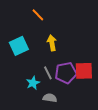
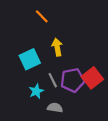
cyan square: (19, 46) -> (30, 59), moved
red square: (84, 71) -> (92, 78), turned -36

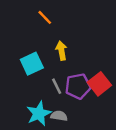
cyan star: (36, 91) -> (39, 113), moved, size x1.5

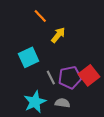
yellow arrow: (61, 51) -> (58, 35), moved, turned 49
gray semicircle: (59, 116) -> (62, 103), moved

